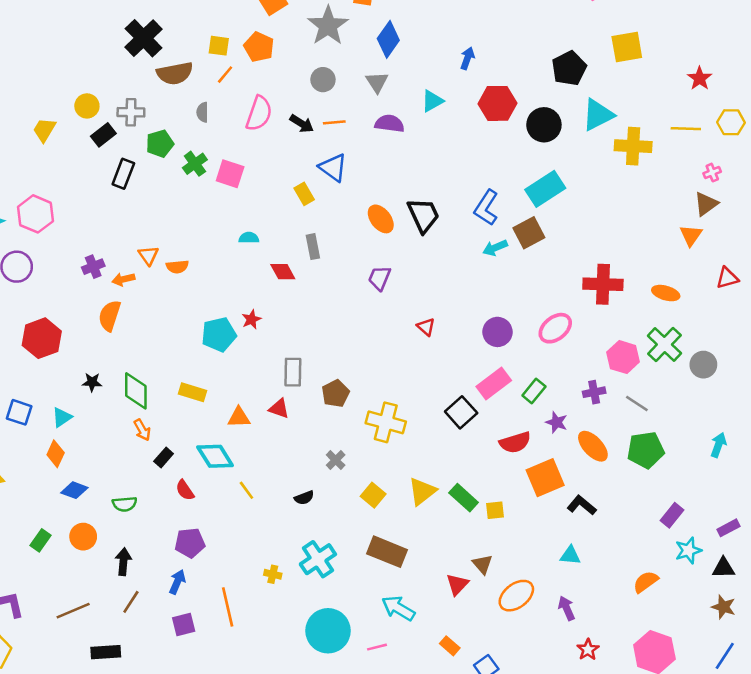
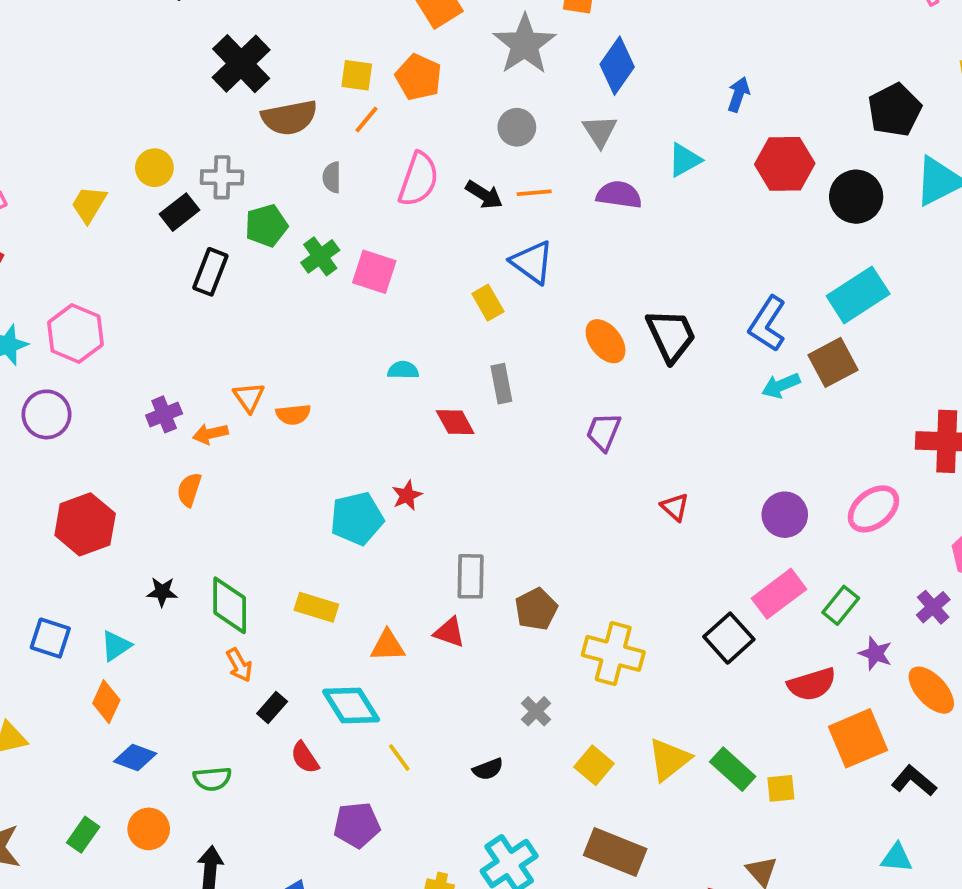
orange semicircle: (110, 316) -> (189, 490), size x0.7
purple cross: (594, 392) -> (933, 607), turned -30
purple pentagon: (190, 543) -> (357, 825), moved

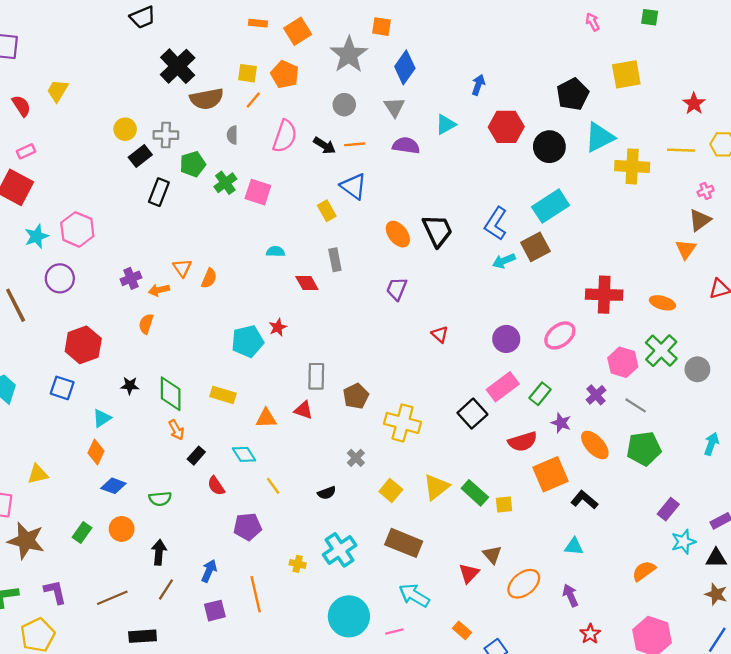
yellow trapezoid: (89, 204) -> (58, 91), moved
orange semicircle: (293, 414) -> (209, 278), turned -60
blue square: (50, 638) -> (62, 388), moved
cyan diamond: (351, 706) -> (244, 454), size x0.7

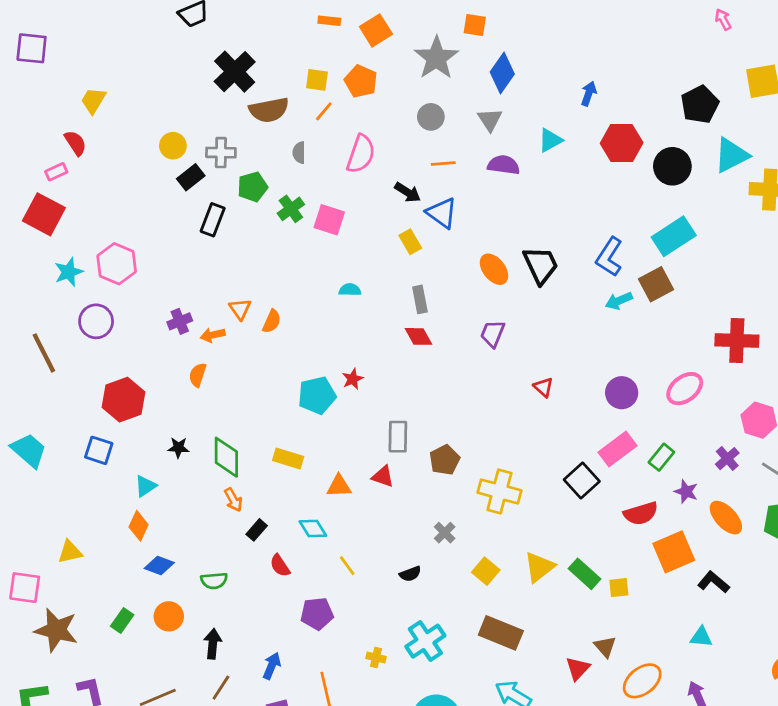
red semicircle: (21, 106) -> (75, 143), moved
black arrow: (324, 145) -> (408, 192), moved
red diamond: (307, 283) -> (419, 336), moved

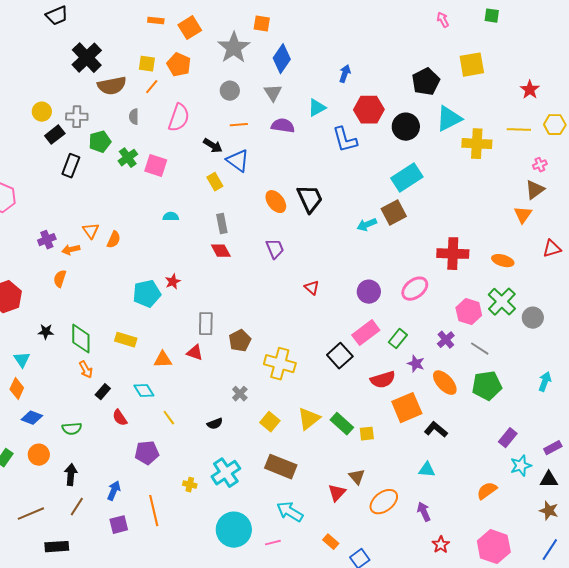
blue L-shape: (609, 257) -> (345, 140), moved, turned -48
purple trapezoid: (493, 334) -> (275, 249), turned 135
cyan triangle: (145, 486) -> (22, 360), turned -30

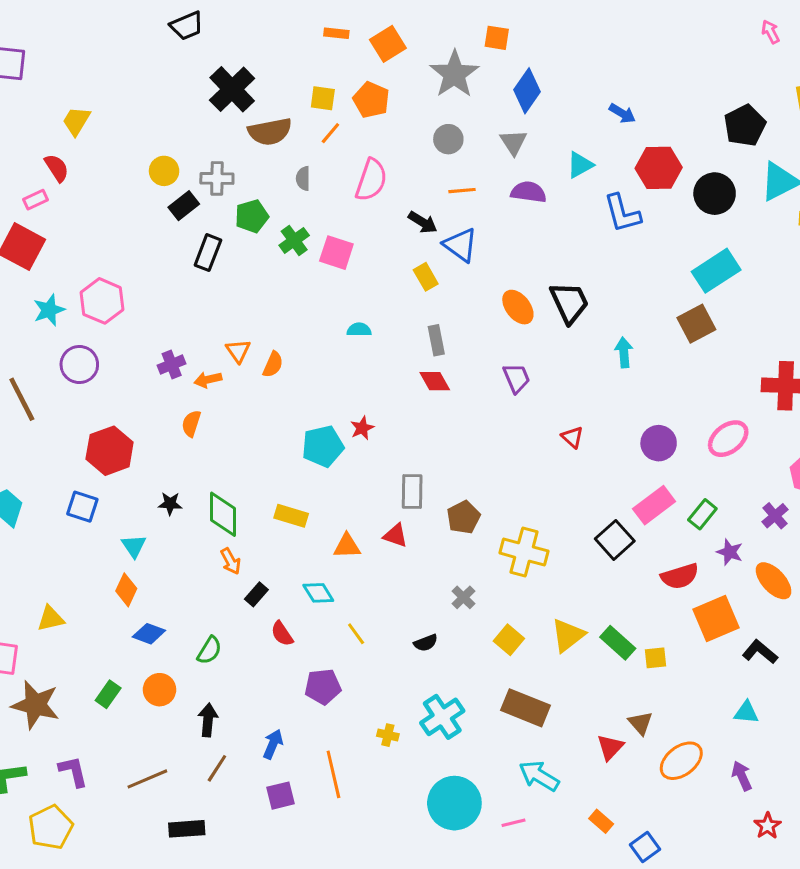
blue arrow: (345, 74) -> (622, 113), turned 102
cyan arrow: (367, 225) -> (624, 352), moved, turned 108
green semicircle: (72, 429) -> (209, 650), turned -54

